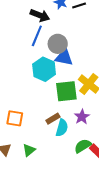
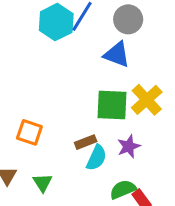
gray circle: (58, 44) -> (128, 19), moved
cyan hexagon: (44, 69) -> (56, 22), moved
green triangle: (29, 150) -> (43, 183), turned -32

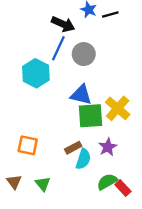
gray circle: (128, 19) -> (84, 54), moved
cyan hexagon: (56, 22) -> (36, 73), moved
blue triangle: (117, 54) -> (81, 95), moved

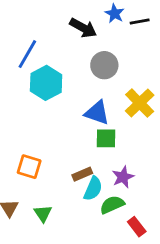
blue line: (58, 48) -> (27, 54), moved
yellow cross: (118, 108) -> (140, 103), moved
green square: (91, 116) -> (106, 138), size x0.7
green semicircle: (107, 182) -> (112, 205), moved

